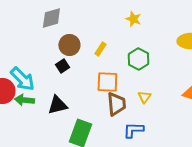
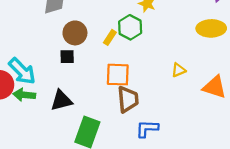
green hexagon: (138, 59) -> (130, 27), moved
black square: (62, 66) -> (67, 57), turned 32
yellow triangle: (144, 97) -> (179, 70), moved, turned 32

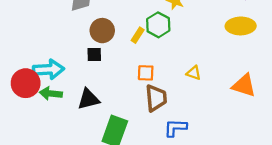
yellow triangle: (179, 70) -> (194, 73), moved, turned 42
cyan arrow: (22, 71) -> (48, 69), turned -48
orange square: (118, 75) -> (146, 73), size x0.7

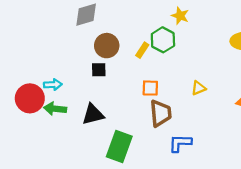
cyan arrow: (48, 69) -> (53, 85), size x0.6
yellow triangle: (194, 73) -> (198, 88), turned -42

